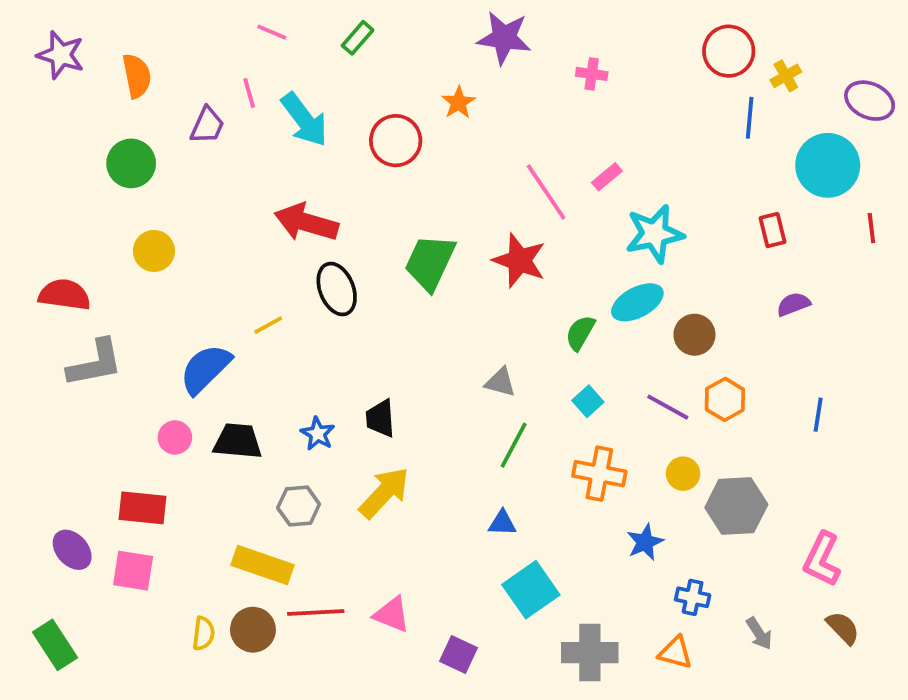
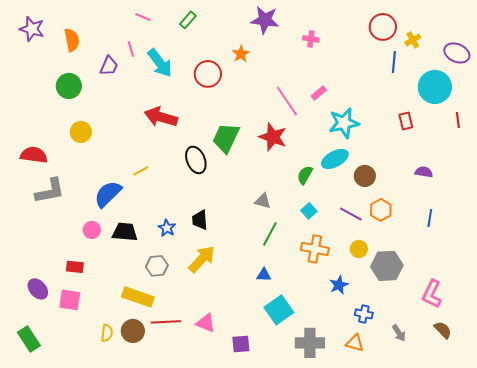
black ellipse: (337, 289) -> (196, 160), moved
purple semicircle: (793, 304) -> (424, 172), moved, turned 30
red rectangle: (143, 508) -> (75, 267), size x0.7
purple square: (458, 654) -> (241, 344), turned -30

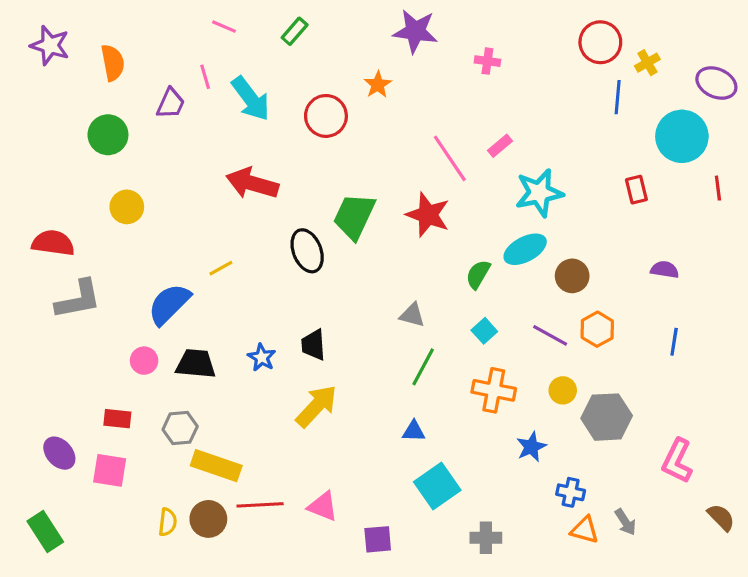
gray hexagon: (157, 266) -> (180, 428), moved
brown semicircle: (443, 330) -> (721, 517), moved
gray cross: (310, 343) -> (486, 538), size x0.7
orange triangle: (355, 343) -> (585, 530), moved

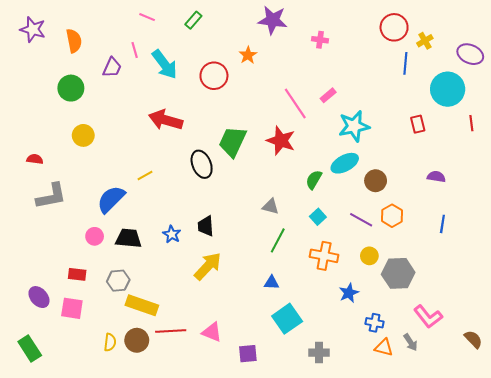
red semicircle: (53, 243) -> (35, 159), size x0.6
pink L-shape: (677, 461) -> (428, 317), moved, turned -64

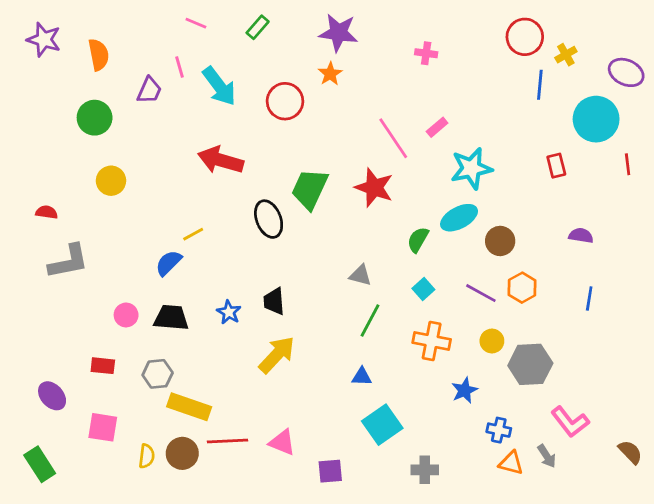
purple star: (273, 20) -> (338, 33), moved
blue semicircle: (111, 199) -> (169, 263), moved, size x0.7
pink square: (72, 308) -> (103, 427), moved

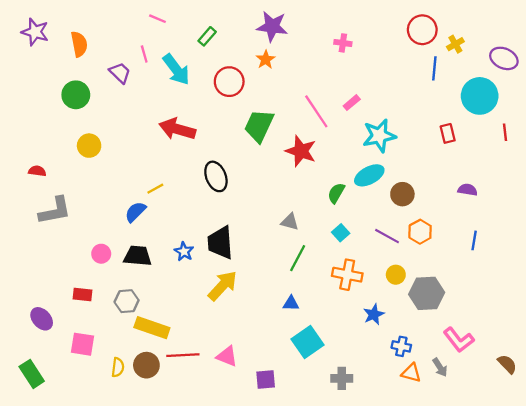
green rectangle: (258, 27) -> (207, 36), moved
purple trapezoid: (149, 90) -> (120, 73), turned -70
green trapezoid: (310, 189) -> (259, 126), moved
black trapezoid: (274, 301) -> (220, 243), size x1.5

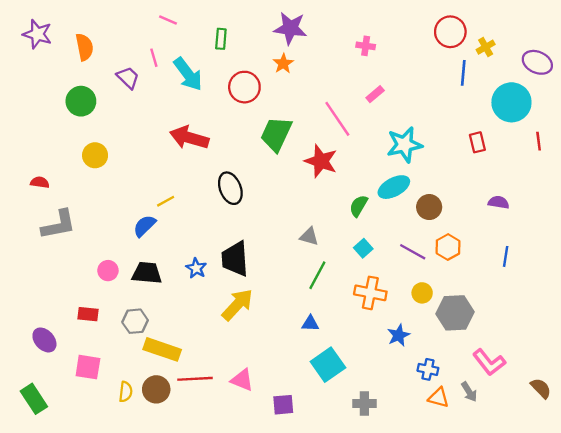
green rectangle: (207, 36) -> (221, 39), turned -36
pink rectangle: (352, 103) -> (375, 94), moved

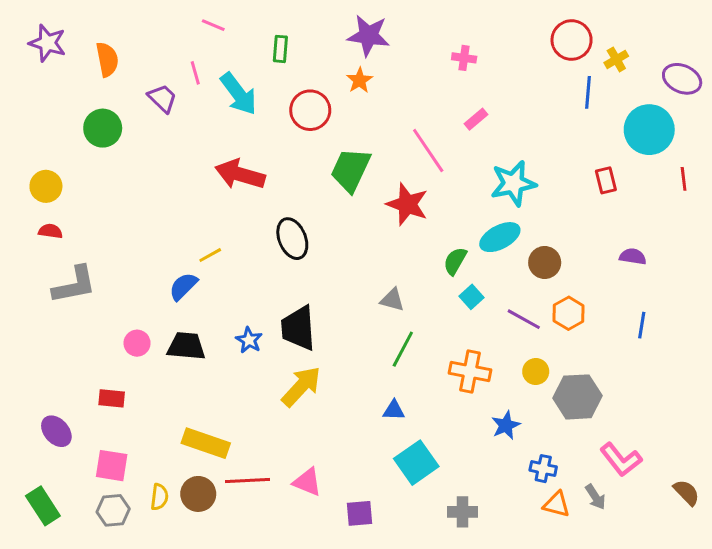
yellow circle: (95, 155) -> (46, 186), moved
cyan square: (363, 248) -> (471, 297), moved
gray hexagon: (135, 321) -> (113, 510), moved

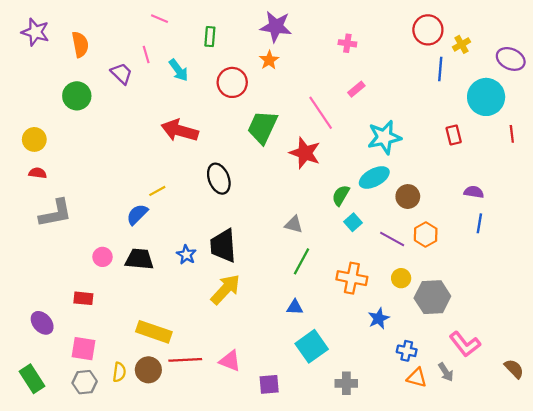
cyan arrow: (239, 94) -> (179, 70), size x0.7
blue line: (642, 325) -> (479, 223), moved

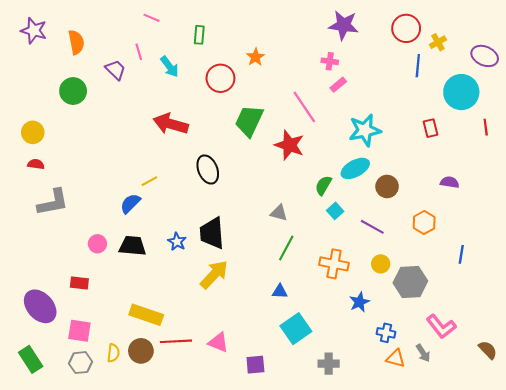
purple star: (276, 27) -> (344, 25), moved
pink cross: (347, 43) -> (330, 61), moved
blue line: (479, 223) -> (461, 254), moved
orange hexagon: (426, 235) -> (424, 223), moved
purple ellipse: (42, 323) -> (40, 306), size x1.5

